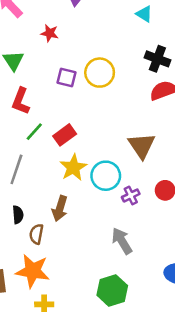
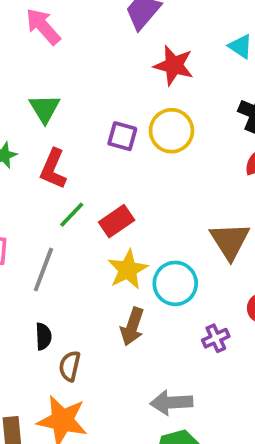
red star: (50, 33) -> (174, 65), moved, size x1.5
purple cross: (131, 195) -> (216, 338), moved
brown arrow: (60, 208) -> (132, 327), moved
gray arrow: (122, 241) -> (171, 403), moved, turned -64

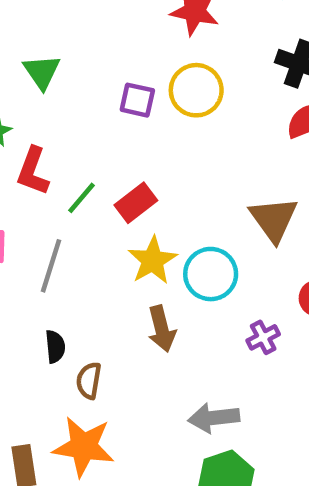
red L-shape: (53, 169) -> (33, 171), moved
brown arrow: (132, 327) -> (162, 329), turned -30

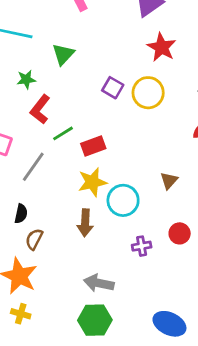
brown triangle: (274, 219) -> (169, 180), size x0.6

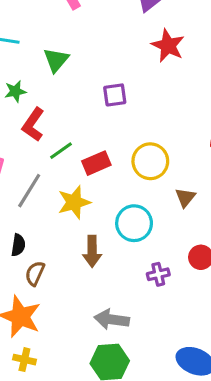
purple square: (113, 88) -> (115, 95), turned -35
yellow circle: (148, 93) -> (150, 161), moved
yellow star: (92, 182) -> (74, 202), moved

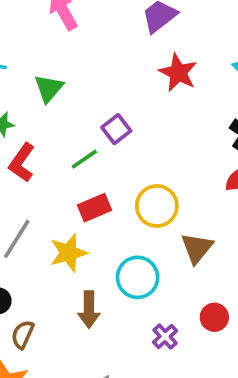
purple square: (115, 95) -> (116, 129), turned -30
green line: (61, 151) -> (84, 159), moved
brown triangle: (185, 197) -> (197, 248), size x1.4
purple cross: (158, 274) -> (165, 337), turned -30

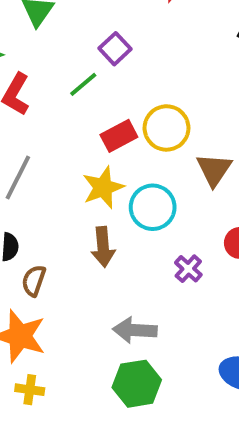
red rectangle: (95, 208) -> (119, 136), moved
yellow star: (68, 253) -> (103, 187), moved

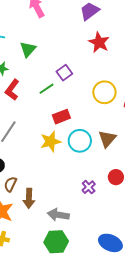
yellow circle: (167, 128) -> (104, 92), moved
cyan circle: (153, 207) -> (80, 141), moved
brown arrow: (103, 247) -> (29, 198), moved

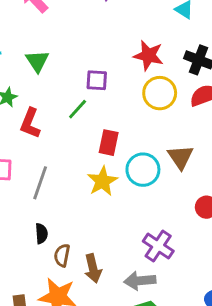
red star: (99, 42) -> (148, 55), moved
purple square: (64, 73) -> (97, 80), turned -35
red rectangle: (61, 117) -> (109, 143), turned -42
purple cross: (89, 187) -> (158, 246), moved, size x1.5

